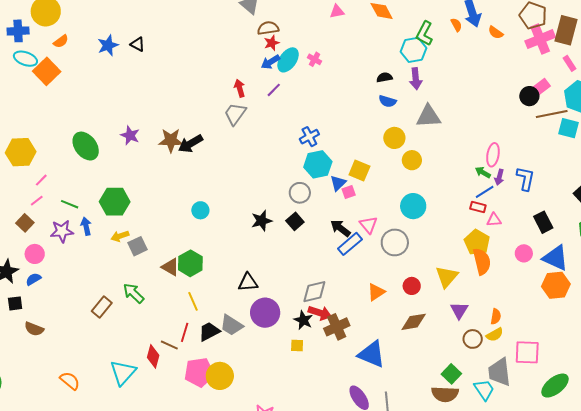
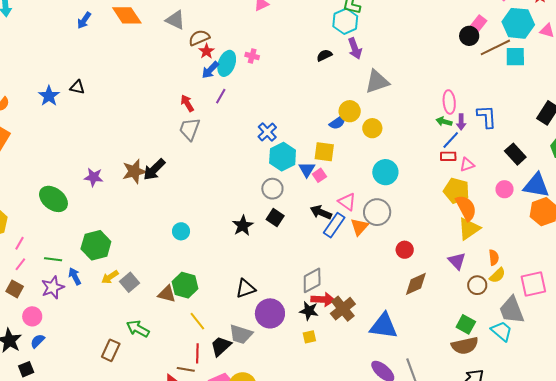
blue semicircle: (387, 101) -> (338, 122), moved, turned -36
yellow triangle: (447, 277) -> (469, 229), moved, turned 30
orange triangle: (376, 292) -> (359, 227), moved

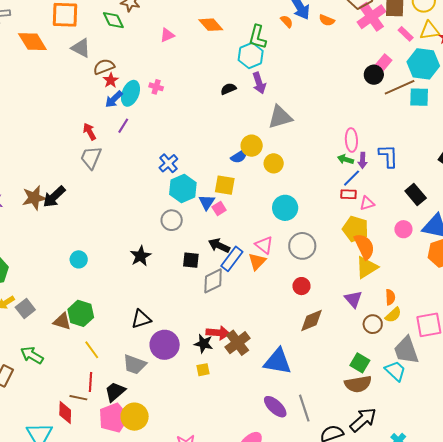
pink triangle: (347, 202) -> (264, 245), moved
gray circle: (377, 212) -> (302, 246), moved
black square: (275, 218) -> (191, 260), moved, turned -30
gray diamond: (312, 280) -> (213, 281), moved
black trapezoid: (221, 346) -> (115, 392), moved

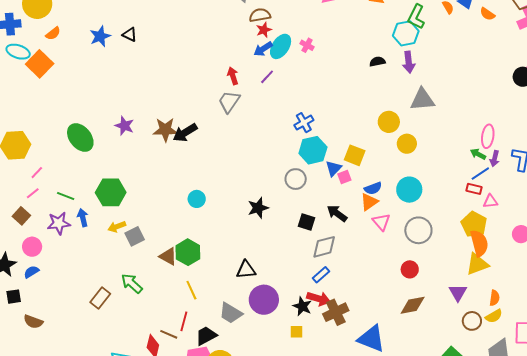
blue semicircle: (239, 156) -> (373, 188), moved
blue rectangle: (232, 259) -> (321, 275), moved, size x0.7
orange triangle: (257, 261) -> (369, 202), moved

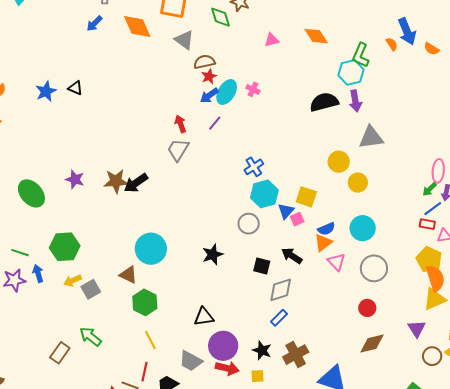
black semicircle: (377, 62) -> (324, 102), size x1.8
green arrow: (478, 154) -> (430, 189), turned -70
cyan circle: (197, 199) -> (151, 249), size x1.8
brown triangle: (168, 256) -> (128, 275), moved
red arrow: (319, 299) -> (227, 368), moved

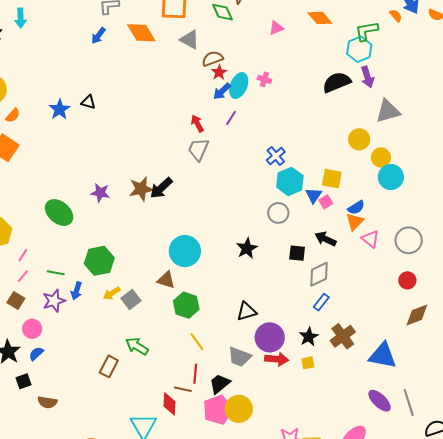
green L-shape: (361, 55) -> (366, 31), turned 65
cyan circle: (363, 228) -> (391, 177), moved
blue arrow: (38, 273) -> (77, 291), turned -138
black star: (262, 350) -> (309, 337), turned 30

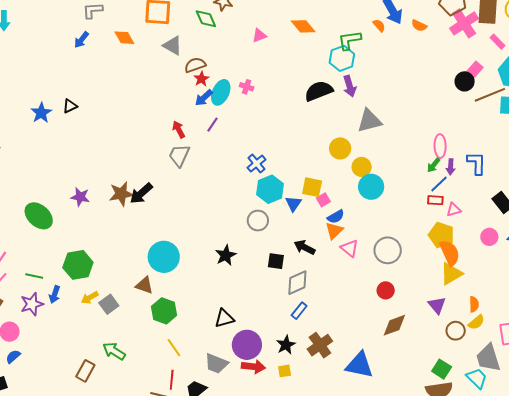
orange diamond: (141, 33) -> (124, 38), size x0.7
black triangle: (88, 102) -> (70, 106), turned -42
pink square: (326, 202) -> (323, 200), moved

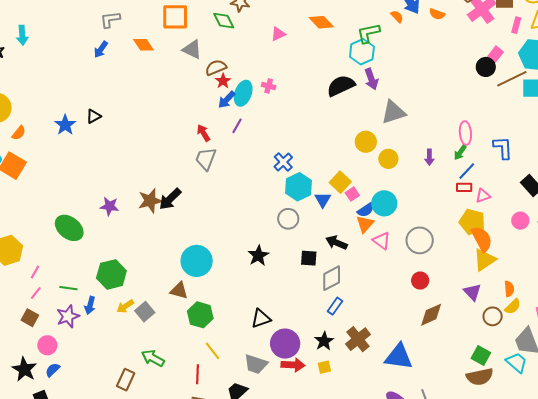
pink rectangle: (498, 42) -> (516, 25), turned 63
purple arrow: (451, 167) -> (429, 157), moved
yellow square: (312, 187) -> (340, 182), turned 35
cyan circle: (371, 187) -> (384, 203), moved
red line: (172, 380) -> (197, 374), moved

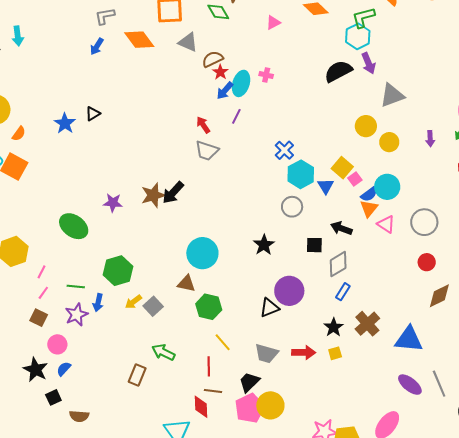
orange diamond: (144, 45) -> (139, 40), size x1.4
gray trapezoid: (206, 159) -> (207, 151), turned -90
purple circle: (285, 344) -> (289, 291), moved

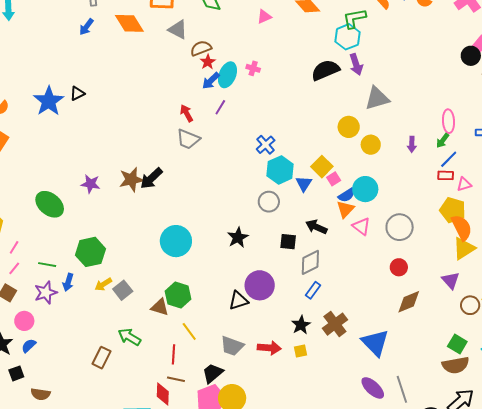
blue star: (65, 123) -> (49, 101), size x1.4
brown triangle: (186, 284) -> (160, 307), moved
blue triangle: (409, 339) -> (375, 343), turned 36

